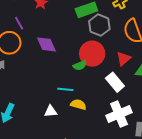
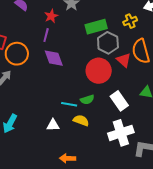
purple line: (19, 23) -> (46, 35), moved, turned 40
red triangle: (124, 59) -> (124, 60), moved, turned -42
green semicircle: (80, 65) -> (87, 100), moved

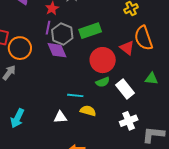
green rectangle: (96, 27) -> (90, 31), moved
gray hexagon: (108, 43) -> (62, 34), moved
green semicircle: (87, 100) -> (103, 82), moved
white cross: (121, 133) -> (129, 121), size x0.7

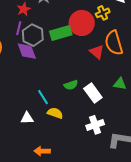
red circle: (103, 60) -> (82, 23), moved
cyan line: (75, 95) -> (43, 97), turned 49

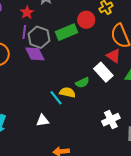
red circle: (82, 23) -> (86, 20), size x0.7
red triangle: (97, 52) -> (114, 56), moved
white rectangle: (93, 93) -> (103, 72), moved
yellow semicircle: (55, 113) -> (67, 92), moved

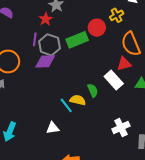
red star: (27, 13) -> (46, 19), moved
purple diamond: (35, 54) -> (45, 61), turned -65
red triangle: (114, 56) -> (124, 64), turned -49
green semicircle: (82, 83) -> (93, 90), turned -88

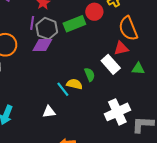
white cross: (121, 127) -> (117, 112), size x1.4

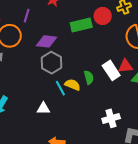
purple line: (32, 23) -> (27, 16), moved
gray hexagon: (47, 29) -> (51, 63), moved
red triangle: (121, 48) -> (125, 66), moved
white cross: (117, 112) -> (111, 118), size x0.7

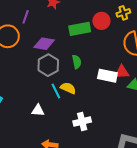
white rectangle: (111, 70) -> (107, 76), turned -48
green semicircle: (89, 77) -> (77, 62), moved
white cross: (111, 118) -> (82, 122), moved

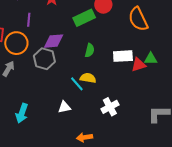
green semicircle: (77, 62) -> (90, 50), turned 40
gray hexagon: (48, 65) -> (44, 59), moved
red triangle: (122, 72) -> (139, 65), moved

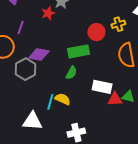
green rectangle: (84, 18) -> (78, 51), moved
cyan line: (77, 84) -> (50, 102), turned 42
white triangle: (64, 107) -> (32, 121), size x1.5

